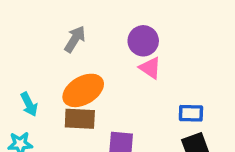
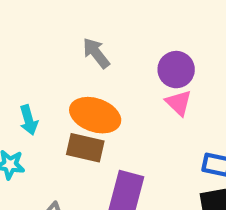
gray arrow: (75, 39) -> (96, 53), turned -80
orange ellipse: (83, 90) -> (95, 115), turned 39

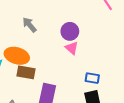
orange ellipse: (95, 115) -> (17, 56), moved

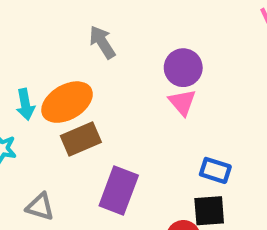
orange ellipse: (17, 56) -> (67, 102), turned -55
brown rectangle: (26, 72) -> (81, 139), turned -42

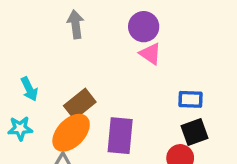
gray arrow: (102, 42) -> (76, 24), turned 40
orange ellipse: (67, 102) -> (71, 133), moved

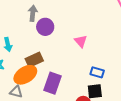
gray arrow: (76, 24) -> (33, 13), moved
purple circle: (144, 27) -> (45, 27), moved

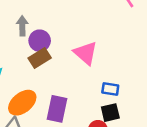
pink triangle: (81, 41) -> (86, 53), size x1.5
brown rectangle: (34, 60) -> (40, 58), moved

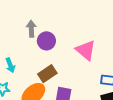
brown rectangle: (40, 58) -> (47, 74), moved

